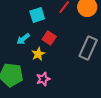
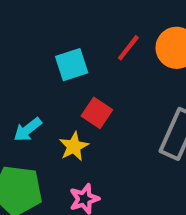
cyan arrow: (23, 39) -> (28, 130), moved

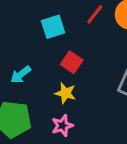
yellow star: (74, 146) -> (65, 93), moved, turned -30

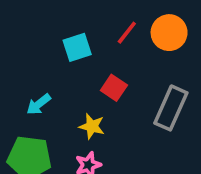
red square: (72, 62) -> (114, 88), moved

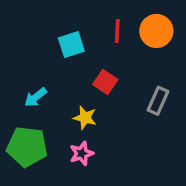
red line: (127, 33) -> (117, 31), turned -35
gray rectangle: (171, 108) -> (158, 101), size x0.7

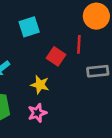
red line: (117, 31) -> (79, 44), moved
gray rectangle: (158, 101) -> (98, 71), turned 60

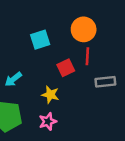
orange circle: (96, 16) -> (84, 29), moved
red square: (56, 56) -> (66, 68), turned 30

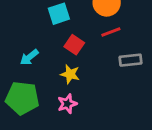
red line: (87, 56) -> (111, 32), turned 66
red square: (66, 68) -> (74, 45), moved, turned -30

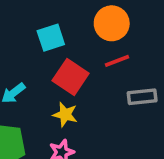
red square: (74, 45) -> (71, 77), size x1.4

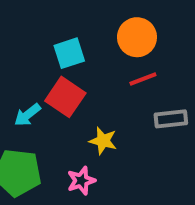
red square: (71, 77) -> (65, 97), moved
yellow star: (65, 115) -> (103, 141), moved

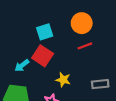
gray rectangle: (171, 119) -> (100, 84), moved

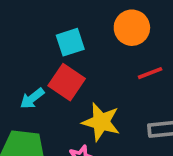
red line: (85, 46) -> (150, 73), moved
yellow star: (63, 80) -> (101, 122), size x1.5

